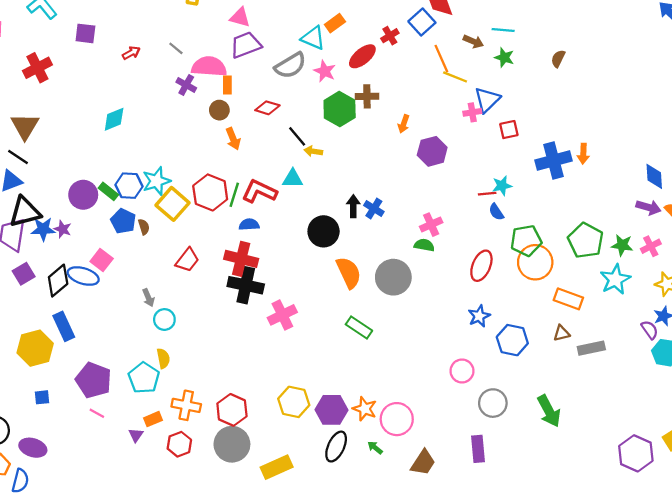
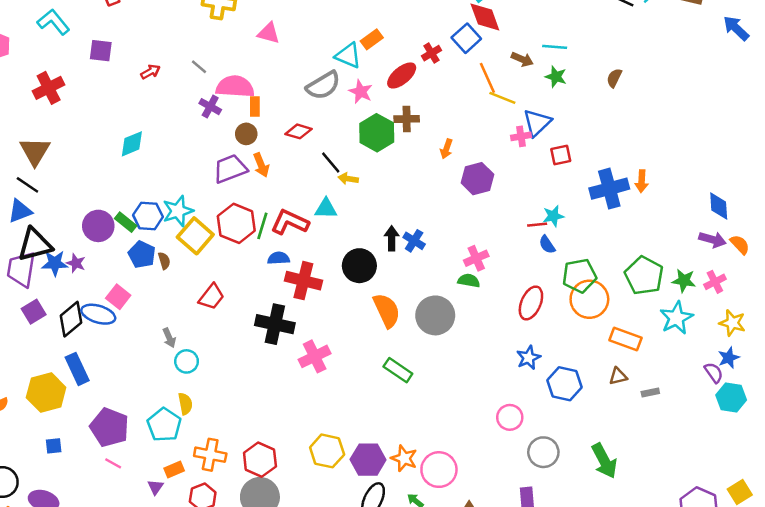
purple trapezoid: (246, 45) -> (230, 169), moved
red cross: (241, 259) -> (303, 281), moved
gray rectangle: (591, 348) -> (650, 393), size x0.6

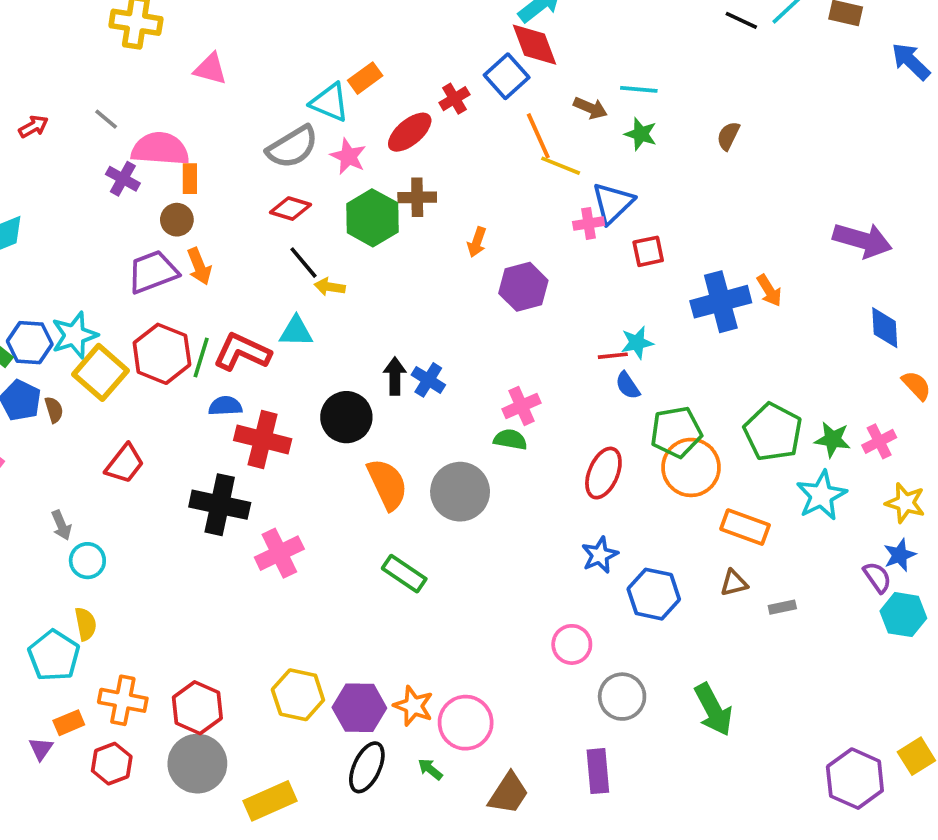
red diamond: (298, 131) -> (291, 209), moved
orange arrow: (642, 181) -> (769, 290), turned -35
purple arrow: (712, 240) -> (862, 240), moved, size x1.4

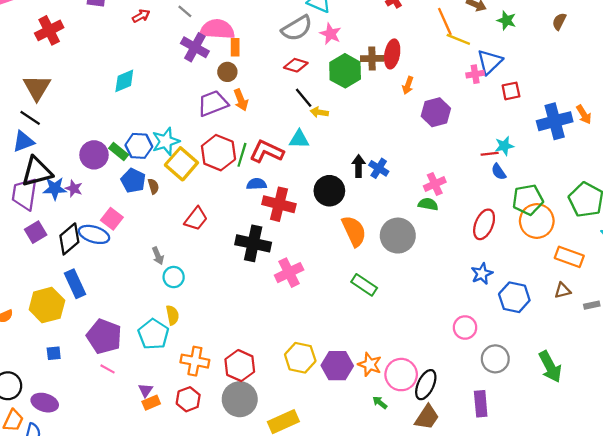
red ellipse: (410, 132) -> (392, 54), moved, turned -40
purple cross: (123, 179) -> (195, 47), size x1.4
orange rectangle: (69, 723) -> (151, 403), moved
black ellipse: (367, 767) -> (426, 385), moved

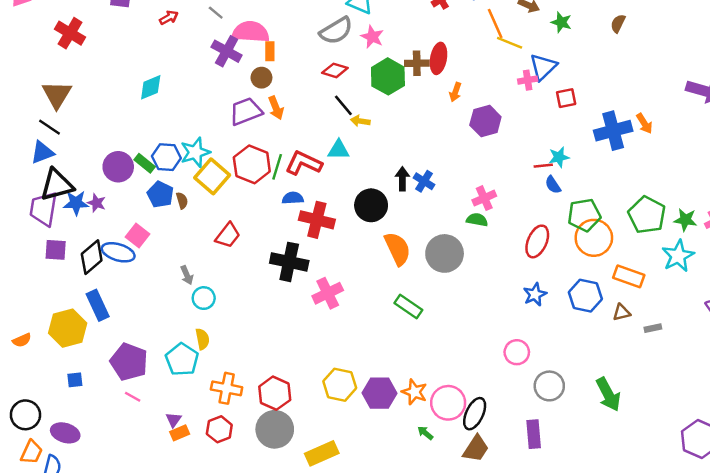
red cross: (49, 30) -> (70, 33), turned -32
purple square: (36, 232) -> (56, 250), turned 35
blue hexagon: (514, 297) -> (585, 296), moved

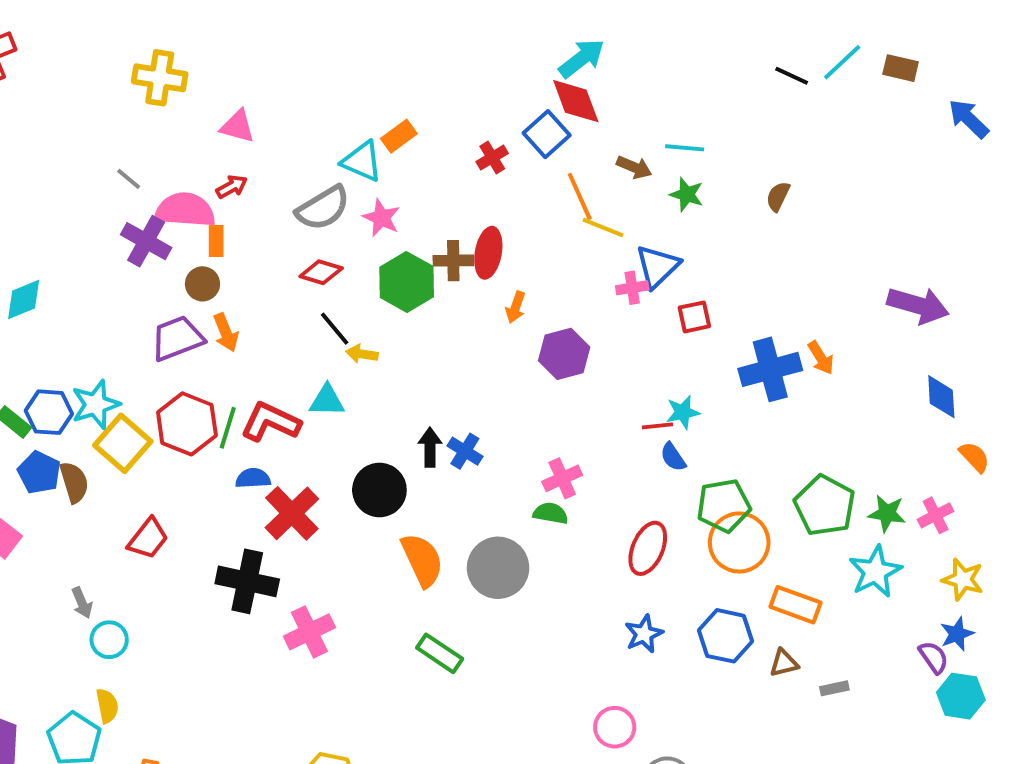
red arrow: (169, 17) -> (232, 187), moved
brown semicircle: (182, 200) -> (74, 482), size x1.5
red cross: (317, 220) -> (292, 513), turned 32

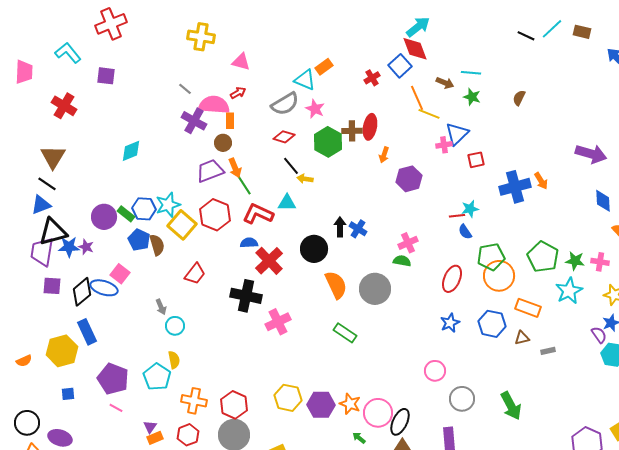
green line: (228, 428) -> (244, 185), moved, turned -50
pink cross: (936, 515) -> (600, 262), turned 36

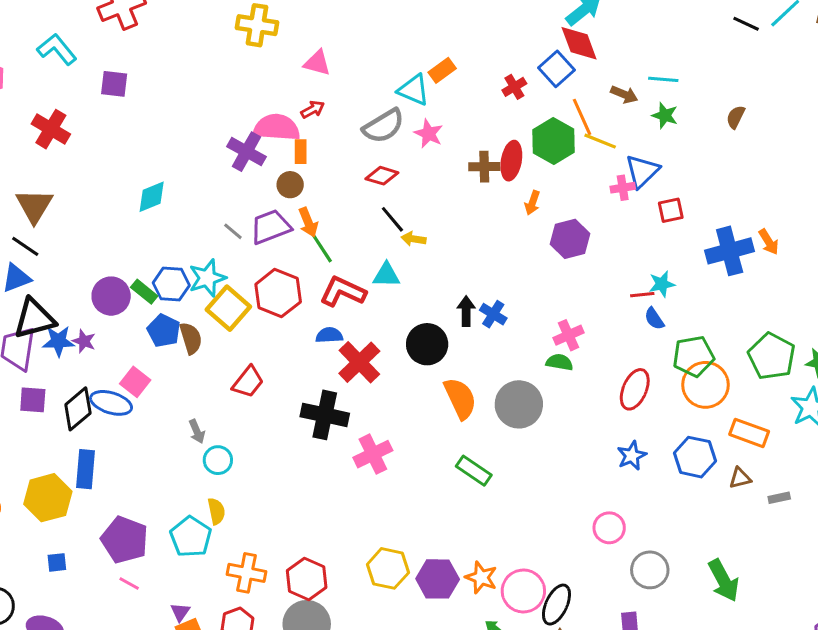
gray line: (185, 89) -> (233, 231), moved
green hexagon: (328, 142) -> (553, 141), moved
blue rectangle: (87, 332) -> (85, 469), turned 30

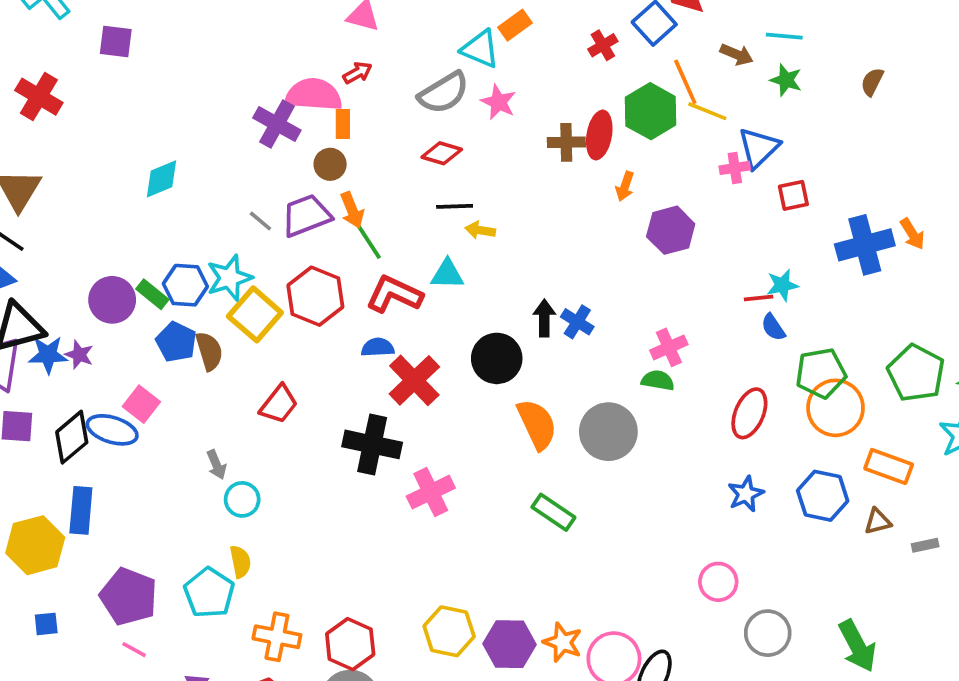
black line: (392, 219) -> (455, 206), turned -52

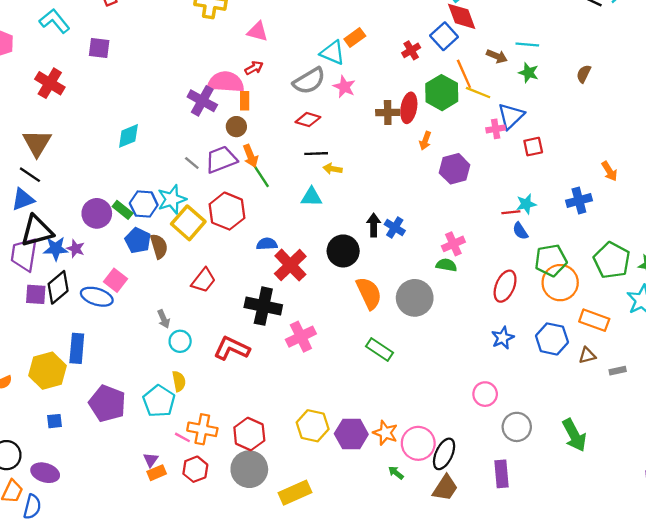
blue cross: (865, 245) -> (579, 201), moved, size x0.7
red L-shape: (394, 294) -> (232, 348), moved
black diamond: (72, 437) -> (58, 287), moved
pink line: (134, 650) -> (182, 437), moved

